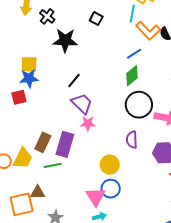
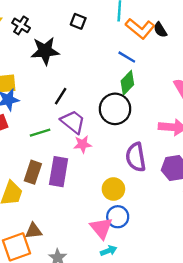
blue line: (134, 54) -> (127, 57), turned 70
black circle: (139, 105) -> (115, 109), moved
purple semicircle: (132, 140) -> (136, 157), size x1.4
green line: (53, 165) -> (40, 133), moved

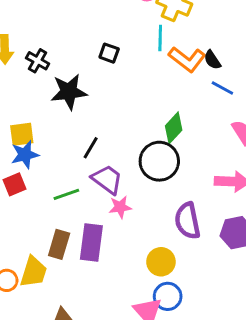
blue line: (127, 57) -> (222, 88), moved

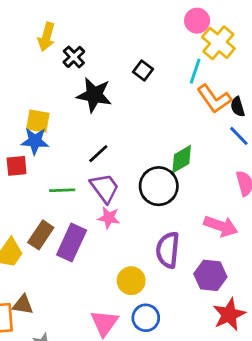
blue circle: (168, 296) -> (146, 318), moved

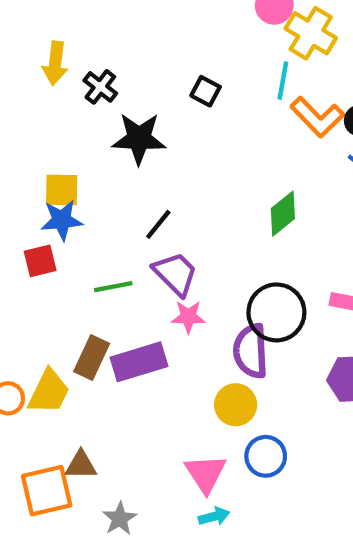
black circle: (159, 186) -> (276, 312), moved
purple rectangle: (72, 243) -> (139, 362), turned 57
purple semicircle: (168, 250) -> (251, 351), moved

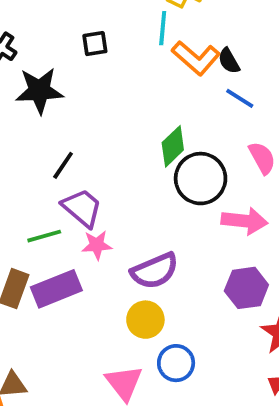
black square: (206, 91) -> (95, 44), turned -32
green line: (113, 287) -> (44, 236), moved
black circle: (276, 312) -> (201, 179), moved
purple semicircle: (251, 351) -> (155, 271), turned -105

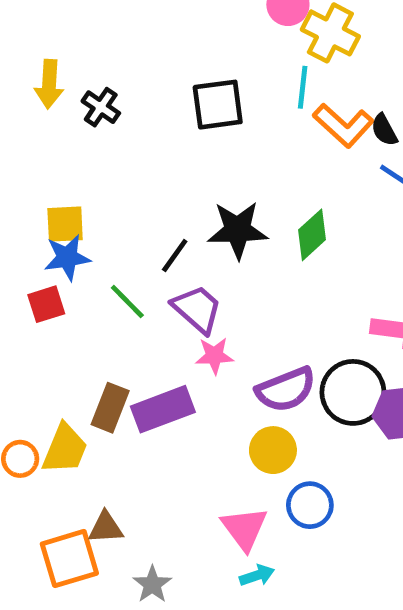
black square: (95, 44) -> (218, 105), size x1.6
black star: (39, 91) -> (238, 230), moved
black circle: (201, 179) -> (353, 392), moved
green line: (44, 236) -> (127, 301), moved, turned 60

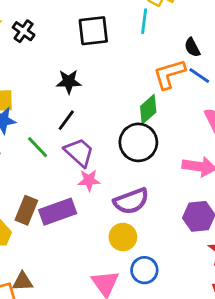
orange L-shape: (343, 125) -> (169, 74), moved, turned 120
black star: (238, 230) -> (69, 82), moved, size x0.7
black circle: (353, 392) -> (138, 142), moved

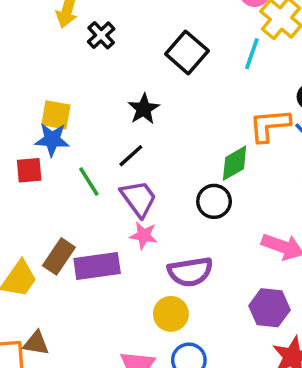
black square: (93, 31) -> (187, 52), turned 36
black star: (69, 82) -> (144, 109), turned 30
black circle: (138, 142) -> (214, 201), size x0.7

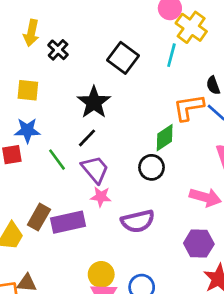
black star: (144, 109) -> (94, 102), size x1.4
yellow square: (56, 115) -> (28, 90), moved
yellow circle: (171, 314) -> (101, 274), moved

